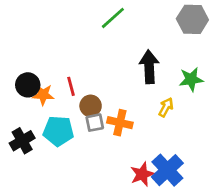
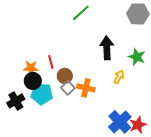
green star: (191, 79) -> (137, 57), turned 30
black circle: (28, 85) -> (33, 81), moved
gray square: (95, 123) -> (68, 88), turned -32
red star: (142, 174) -> (138, 125), moved

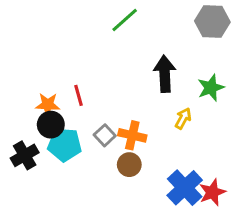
green star: (137, 57) -> (211, 88), turned 30
brown circle: (65, 76) -> (129, 165), moved

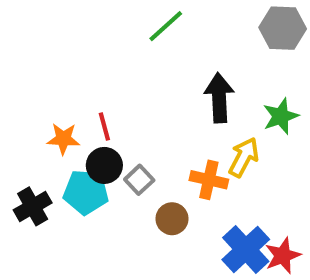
yellow arrow: (183, 118) -> (244, 157), size x1.4
black circle: (51, 125) -> (104, 165), moved
orange cross: (132, 135) -> (209, 180), moved

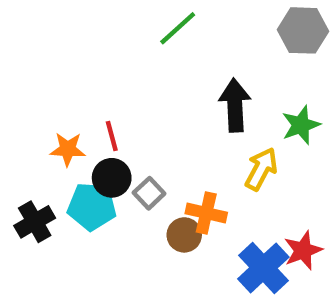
orange cross: (209, 180) -> (206, 213), moved
red star: (283, 256) -> (303, 250), moved

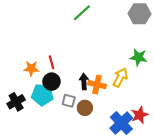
black arrow: (235, 105) -> (84, 82), moved, size x0.7
green star: (301, 125) -> (139, 57), turned 30
gray square: (149, 193) -> (69, 101), moved, turned -32
orange cross: (206, 213) -> (97, 85), moved

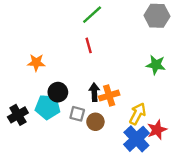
red line: (52, 62) -> (89, 45), moved
orange star: (31, 68) -> (36, 63), moved
yellow arrow: (120, 78) -> (138, 114), moved
orange cross: (97, 85) -> (109, 96), turned -30

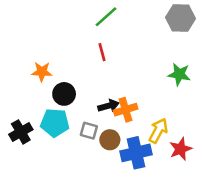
black circle: (58, 92) -> (64, 94), moved
black arrow: (94, 92) -> (109, 106), turned 78
blue cross: (136, 139) -> (136, 153), moved, turned 30

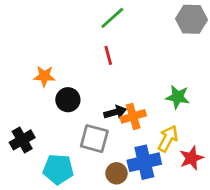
green star: (179, 74) -> (178, 97), moved
cyan pentagon: (55, 123) -> (58, 169), moved
gray square: (89, 131) -> (94, 139), size x1.5
brown circle: (110, 140) -> (117, 173), moved

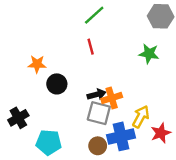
green star: (178, 97) -> (149, 54), moved
gray square: (94, 139) -> (99, 113), moved

